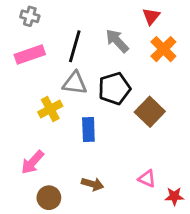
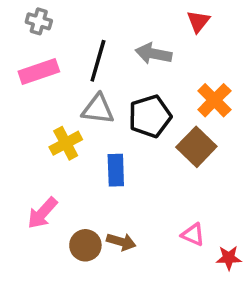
gray arrow: (117, 41) -> (153, 54), turned -36
orange cross: (163, 49) -> (214, 100), moved
brown circle: (49, 198) -> (85, 245), moved

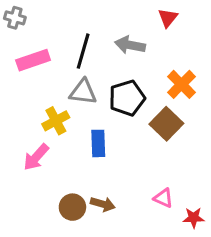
gray cross: (39, 21) -> (15, 18), moved
pink arrow: (42, 213) -> (36, 157), moved

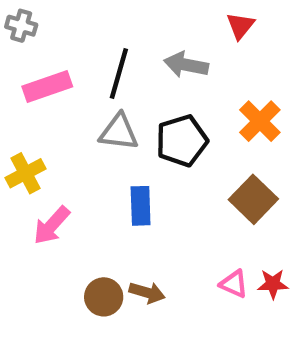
yellow cross: (56, 121) -> (26, 173), moved
brown square: (166, 124) -> (253, 199), moved
red star: (194, 218) -> (273, 284), moved

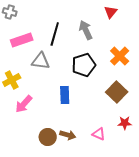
gray arrow: (186, 65) -> (86, 30), turned 54
gray triangle: (119, 132) -> (41, 61), moved
pink triangle: (234, 284) -> (99, 134), moved
red star: (273, 284) -> (125, 123), moved

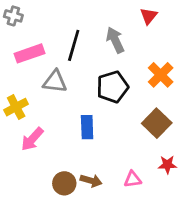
pink triangle: (99, 134) -> (133, 179), turned -32

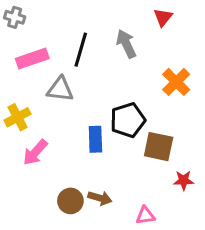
black pentagon: (112, 87) -> (128, 120), moved
brown square: (157, 123) -> (159, 147), moved, turned -32
pink triangle: (133, 179) -> (145, 216), moved

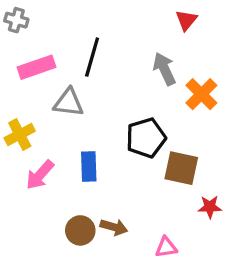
gray arrow: (126, 44) -> (164, 69), moved
blue rectangle: (95, 139) -> (89, 166), moved

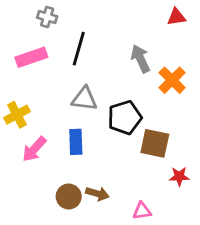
gray cross: (16, 20) -> (47, 17), moved
red triangle: (186, 20) -> (176, 17), moved, turned 42
gray triangle: (69, 103) -> (84, 99), moved

